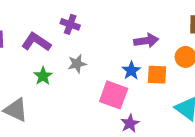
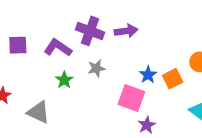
purple cross: (70, 24) -> (90, 31), size x1.5
purple arrow: (146, 41) -> (126, 31), moved
orange square: (157, 75) -> (173, 79), turned -30

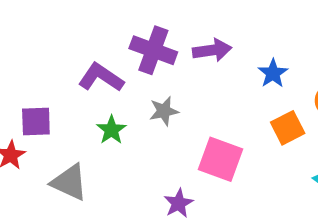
purple square: (18, 45) -> (36, 122), moved
blue star: (148, 75) -> (273, 73), moved
purple star: (147, 125) -> (179, 203), moved

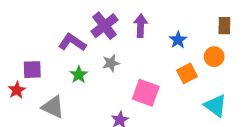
purple cross: (153, 50) -> (104, 26), turned 32
purple arrow: (212, 50) -> (141, 26), turned -80

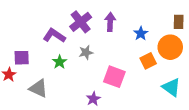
orange circle: (214, 57) -> (170, 47), size x1.5

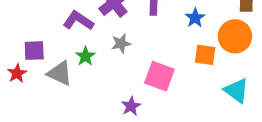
orange square: (148, 61) -> (205, 55), turned 35
gray triangle: (38, 88) -> (60, 73), moved

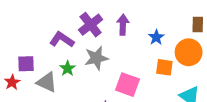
gray star: (121, 43) -> (96, 58), size x1.5

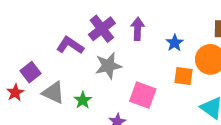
purple square: (26, 64) -> (30, 72), turned -36
green star: (68, 68) -> (83, 100), moved

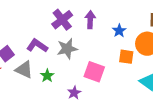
purple L-shape: (70, 45) -> (37, 46), moved

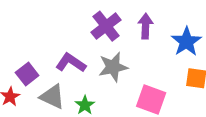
blue star: (119, 31) -> (186, 42), size x1.5

